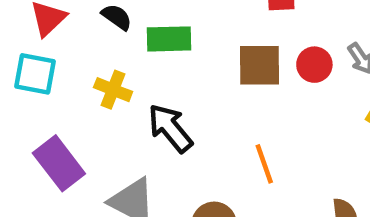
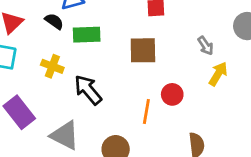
red circle: (314, 65) -> (172, 94), moved
orange line: (264, 164) -> (146, 111), turned 30

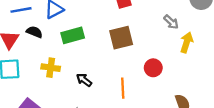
black semicircle: (54, 21) -> (34, 32), moved
black arrow: (88, 90) -> (84, 80), size x0.6
orange line: (146, 111) -> (123, 88), moved

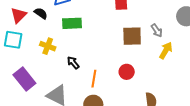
brown square: (121, 38) -> (132, 36), moved
red circle: (153, 68) -> (127, 72), moved
orange line: (123, 88) -> (94, 79), moved

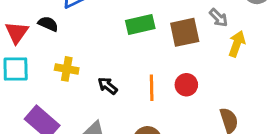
green rectangle: (72, 23) -> (140, 25), moved
orange line: (94, 79) -> (152, 88), moved

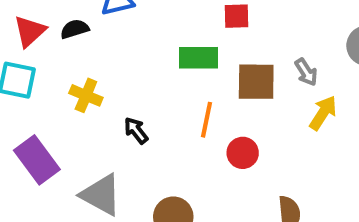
black semicircle: (48, 24) -> (75, 29), turned -54
orange line: (152, 88) -> (207, 120), moved

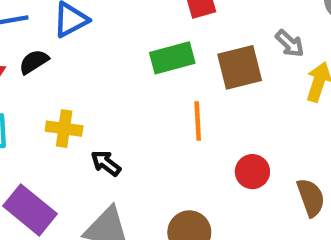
black arrow: (136, 131) -> (106, 163), moved
red circle: (243, 153) -> (252, 172), moved

